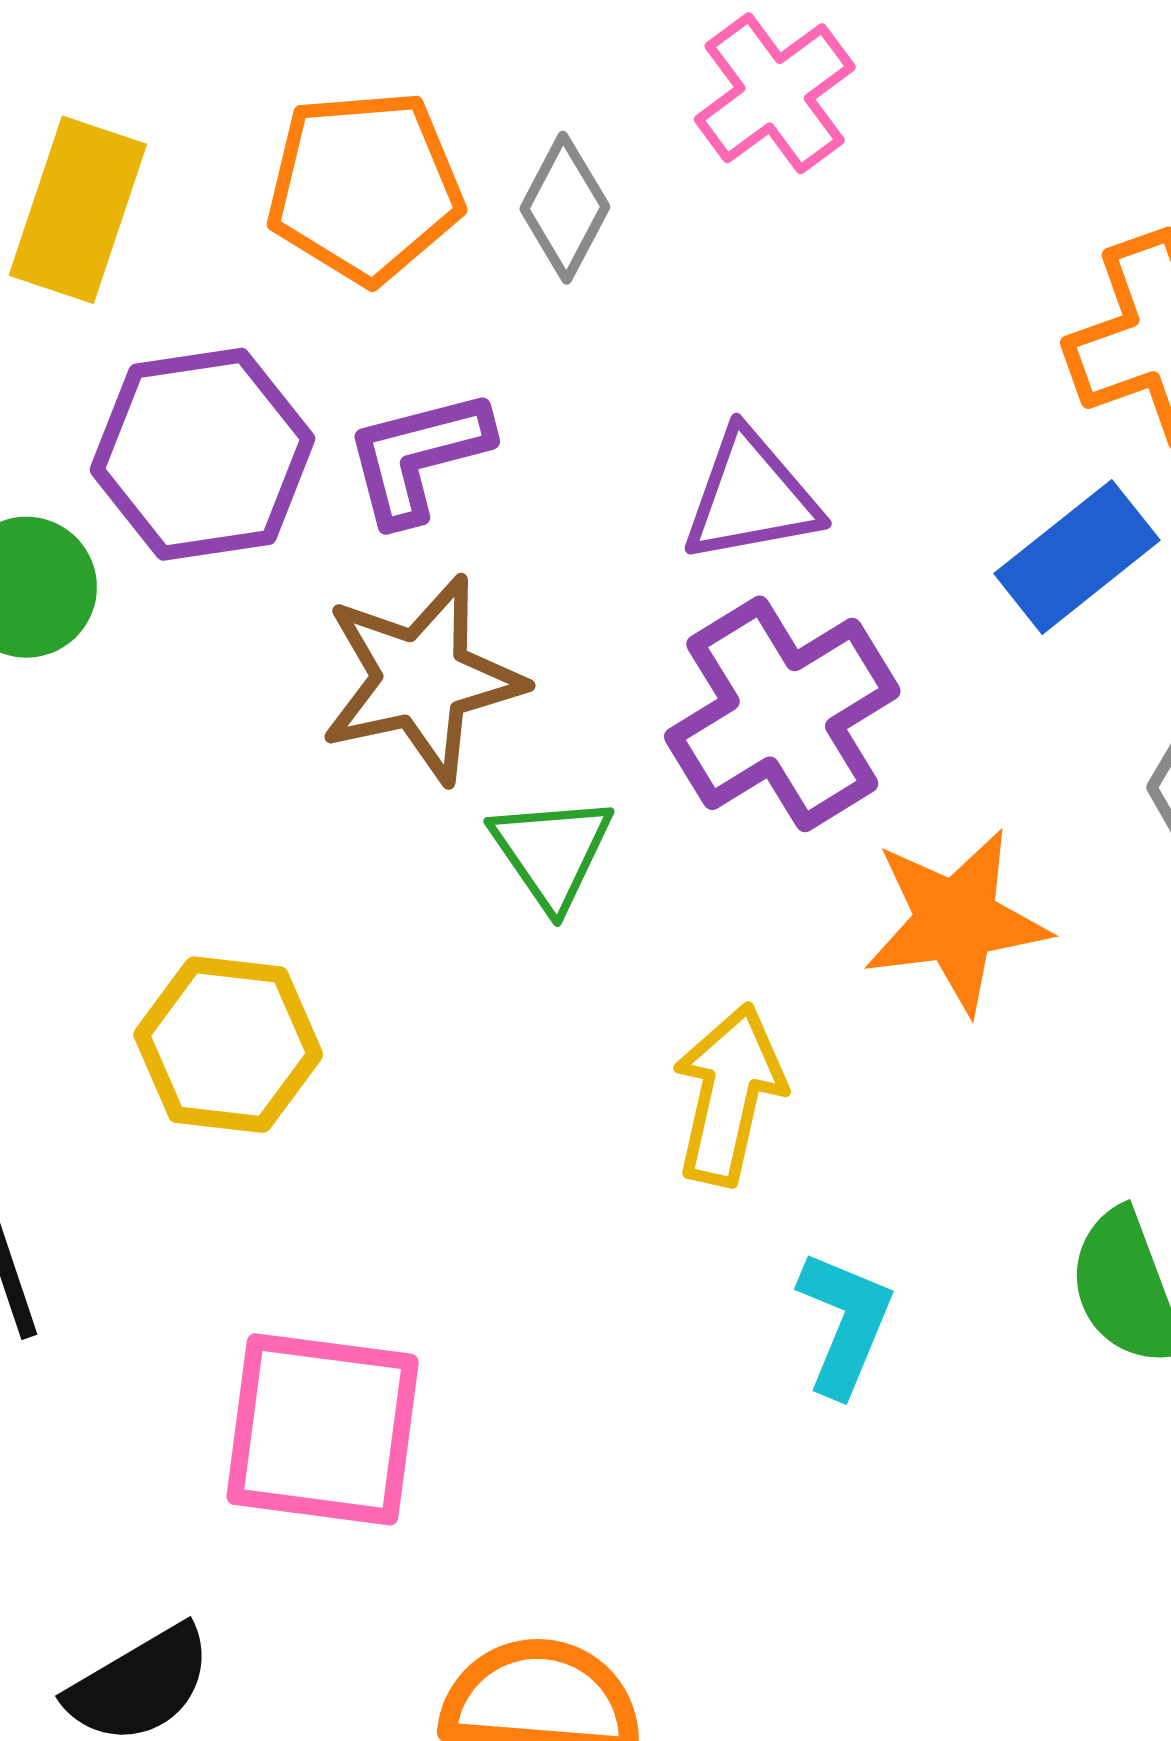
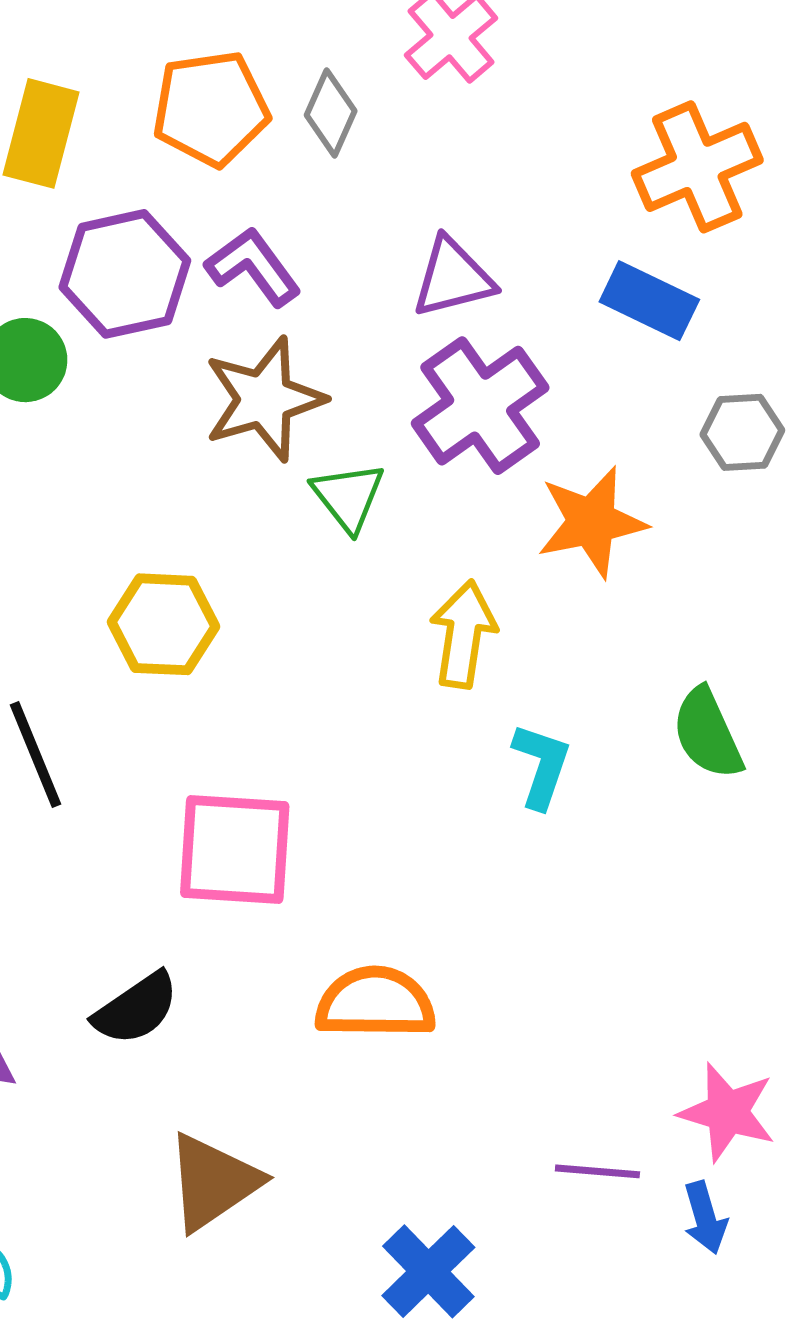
purple L-shape: (418, 456) -> (253, 267), turned 72
blue rectangle: (1077, 557) -> (649, 301), turned 68

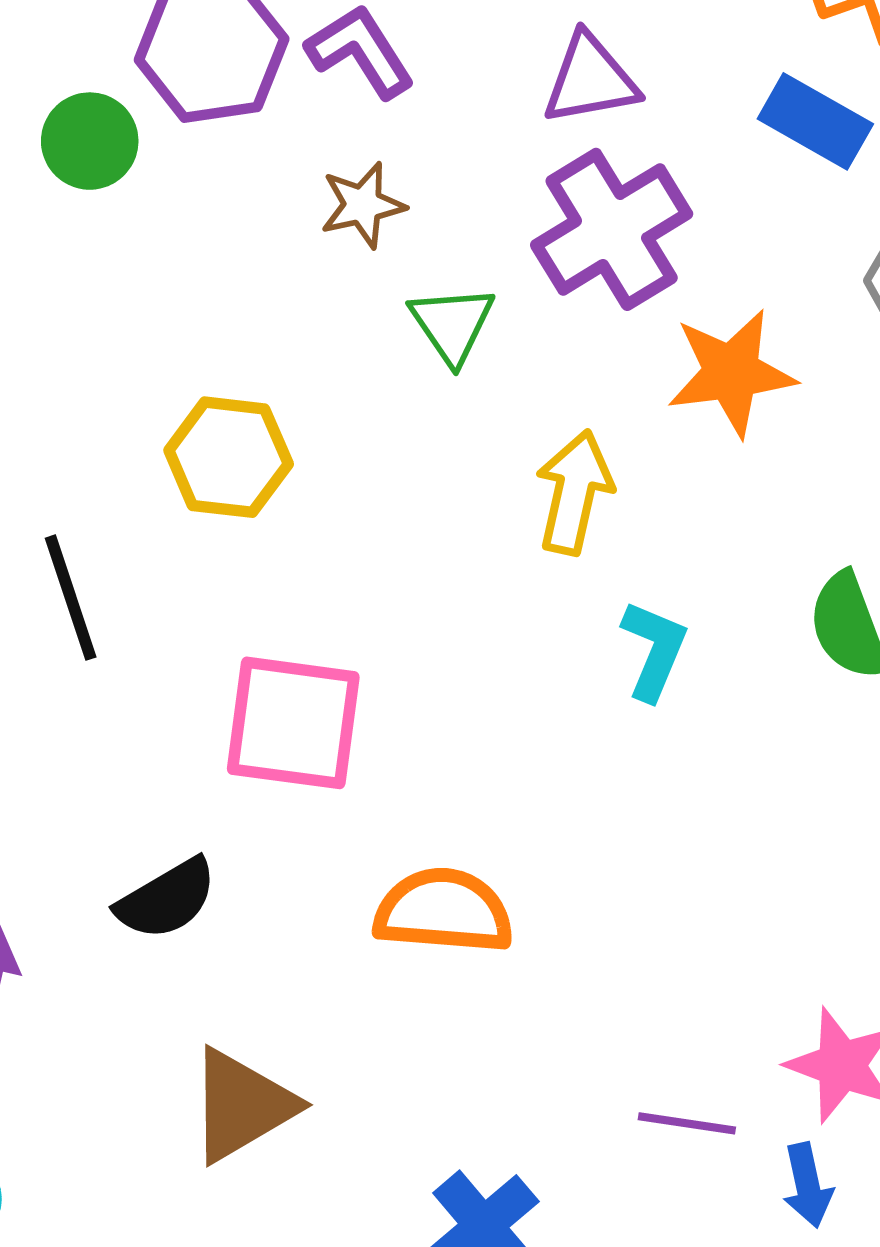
brown star: (264, 399) -> (363, 205), size x0.6

